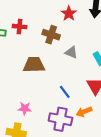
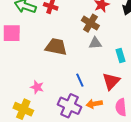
brown cross: (51, 35) -> (90, 23), moved
gray triangle: (71, 52) -> (95, 43), turned -40

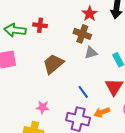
brown trapezoid: (56, 47) -> (53, 64), turned -40

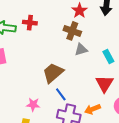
brown trapezoid: (53, 64) -> (53, 73), moved
blue line: (83, 92) -> (61, 94), moved

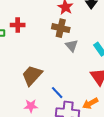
gray triangle: (81, 50) -> (72, 46), turned -48
brown trapezoid: (53, 73) -> (32, 75), moved

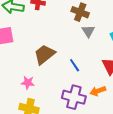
blue line: (57, 93) -> (75, 65), moved
pink star: (31, 106) -> (28, 83), moved

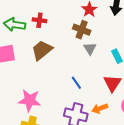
brown trapezoid: (45, 54) -> (42, 50), moved
pink star: (28, 83) -> (30, 100), size x1.6

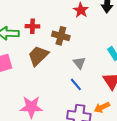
brown cross: (82, 30) -> (61, 36), moved
gray triangle: (90, 49) -> (79, 63), moved

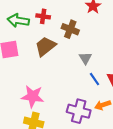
blue line: (76, 84) -> (95, 79), moved

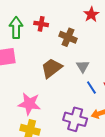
green arrow: (18, 20) -> (16, 28), turned 80
brown trapezoid: (45, 46) -> (52, 68), moved

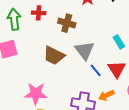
gray triangle: (83, 66) -> (85, 50), size x1.5
brown trapezoid: (52, 68) -> (54, 56), turned -110

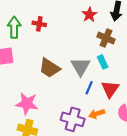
brown cross: (67, 23) -> (106, 38), moved
cyan rectangle: (119, 42) -> (103, 62), moved
blue line: (96, 70) -> (89, 88), turned 56

